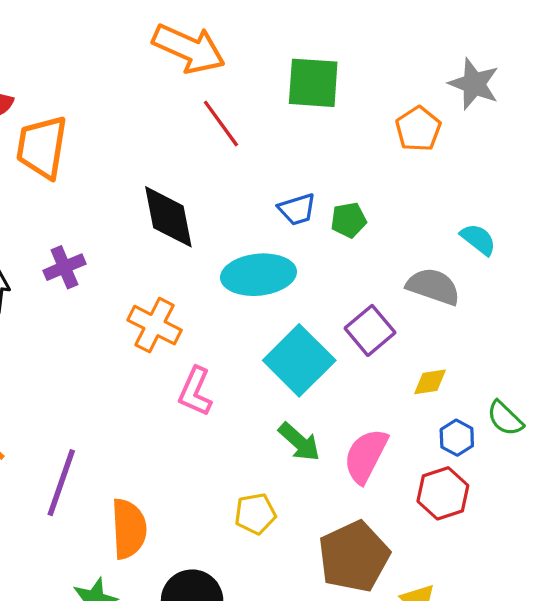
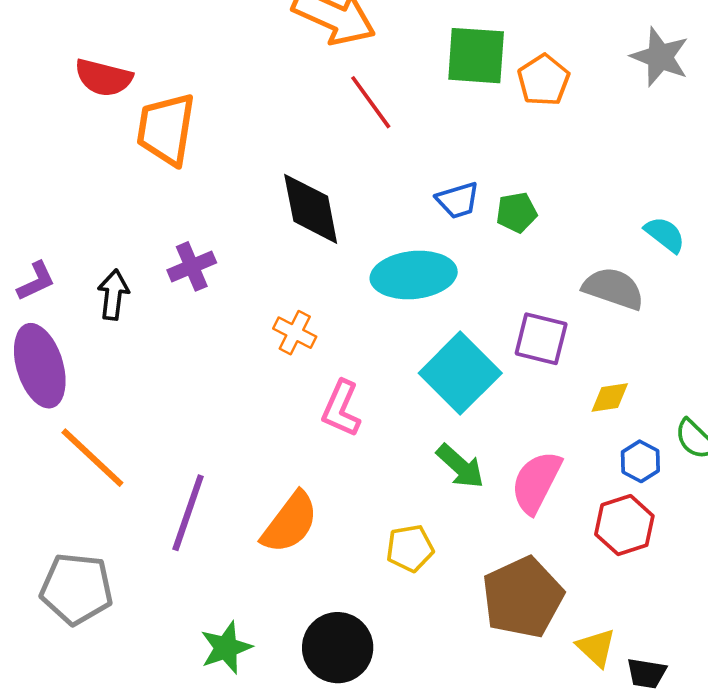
orange pentagon: (418, 129) -> (544, 80), moved
orange cross: (155, 325) -> (295, 333), size x0.7
purple square: (370, 330) -> (541, 339), turned -36
orange semicircle: (129, 529) -> (290, 523), moved, turned 40

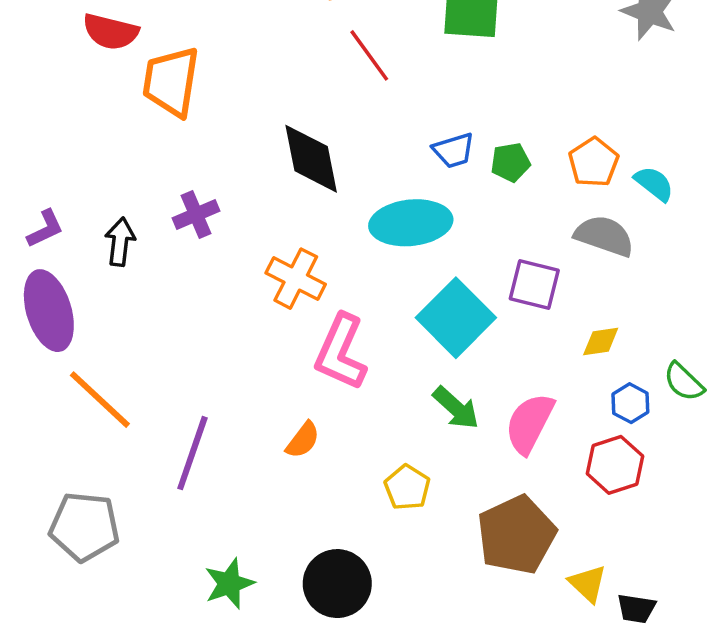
orange pentagon: (544, 80) -> (594, 162), moved
orange cross: (295, 333) -> (296, 279), size x1.4
pink L-shape: (341, 409) -> (341, 352), size x1.4
orange semicircle: (290, 523) -> (303, 440), moved, size x0.6
yellow pentagon: (410, 548) -> (407, 487), turned -30

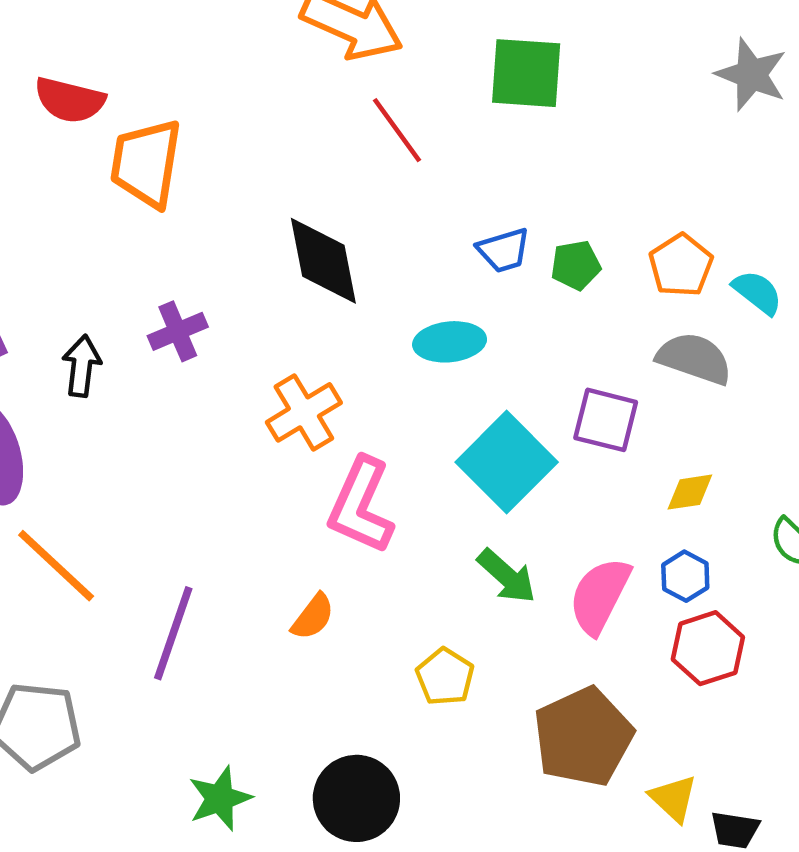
cyan ellipse: (411, 223) -> (450, 342), size x0.7
orange cross: (296, 279) -> (304, 412), turned 32
blue hexagon: (630, 403) -> (685, 576), moved

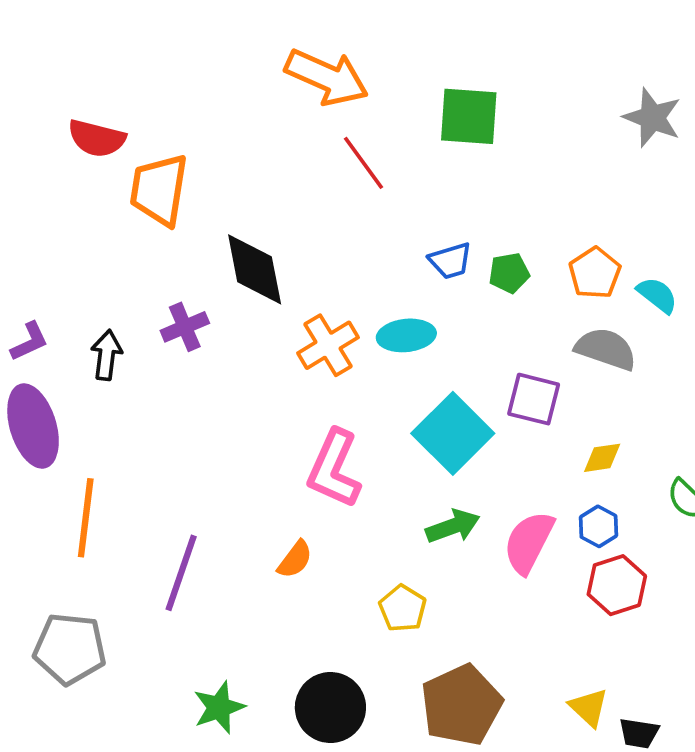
black diamond: (323, 261) -> (255, 269), moved
orange cross: (304, 412) -> (328, 345), moved
orange line: (56, 566) -> (86, 518), turned 54
green arrow: (507, 576) -> (453, 526), turned -62
brown pentagon: (583, 737) -> (461, 705), moved

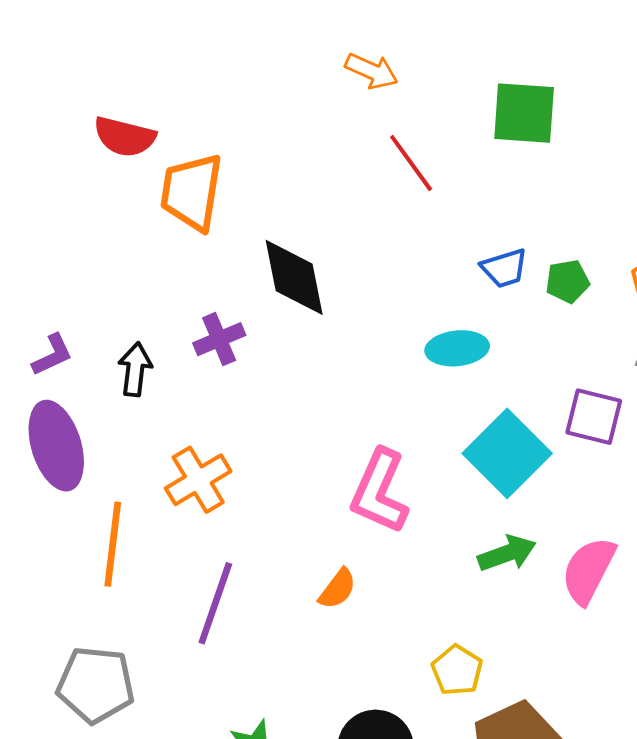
orange arrow: (327, 77) -> (372, 71), size x0.6
orange cross: (328, 345) -> (198, 480), moved
yellow pentagon: (403, 608) -> (457, 670), moved

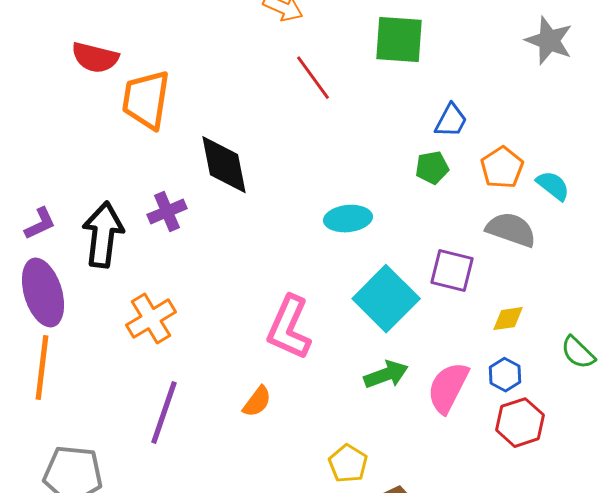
blue trapezoid: (504, 268) -> (451, 121), moved, turned -45
black arrow: (135, 369) -> (103, 235), size x1.6
orange line: (113, 544) -> (42, 368), moved

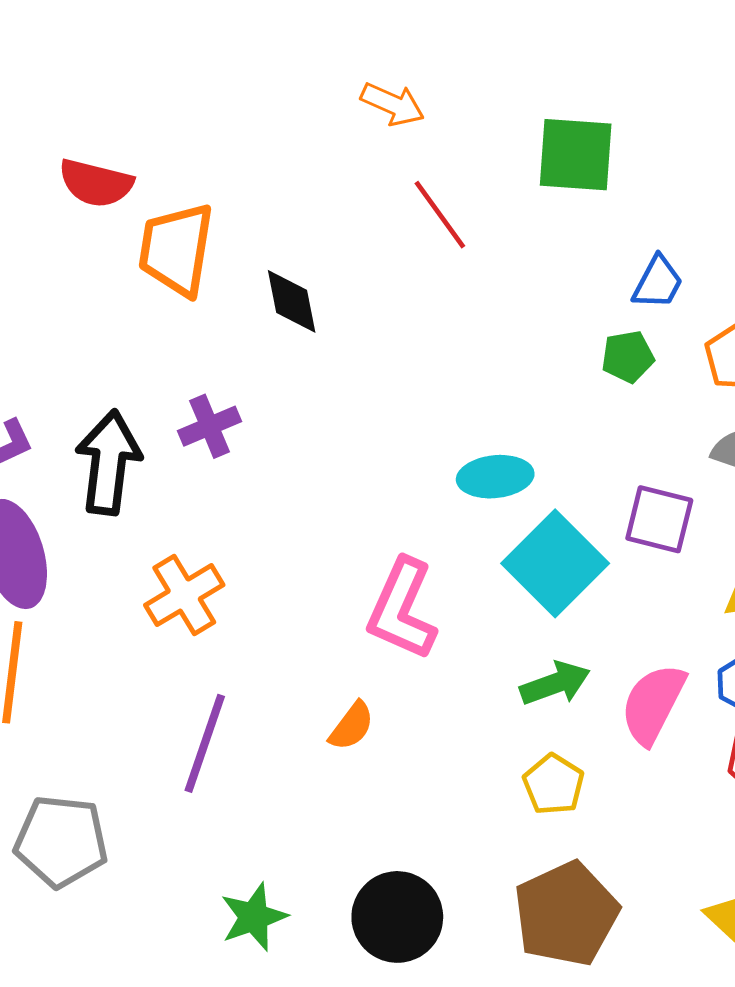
black diamond: (224, 165) -> (292, 301), moved, size x0.7
cyan ellipse: (348, 219) -> (495, 477), moved
yellow pentagon: (348, 464) -> (554, 784), moved

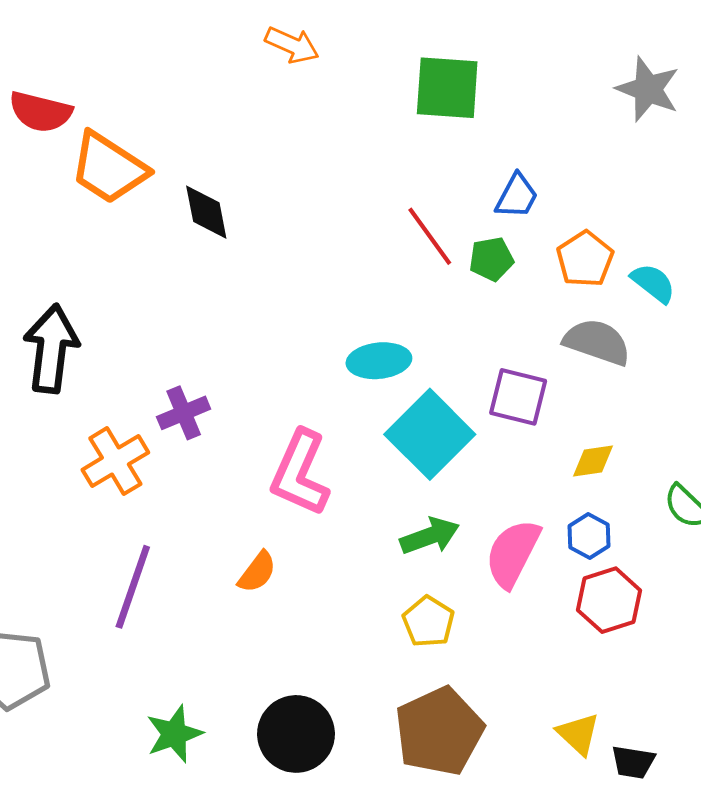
red line: (440, 215) -> (430, 236), moved
orange trapezoid: (176, 249) -> (109, 168), turned -66
purple cross: (209, 426) -> (184, 413), moved

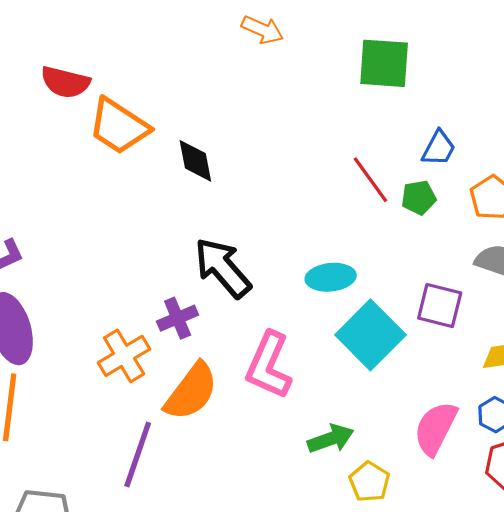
black arrow: (51, 349) -> (223, 268), moved, turned -48
green arrow: (430, 536) -> (331, 439), moved
orange semicircle: (257, 572) -> (191, 392), moved, size x1.8

